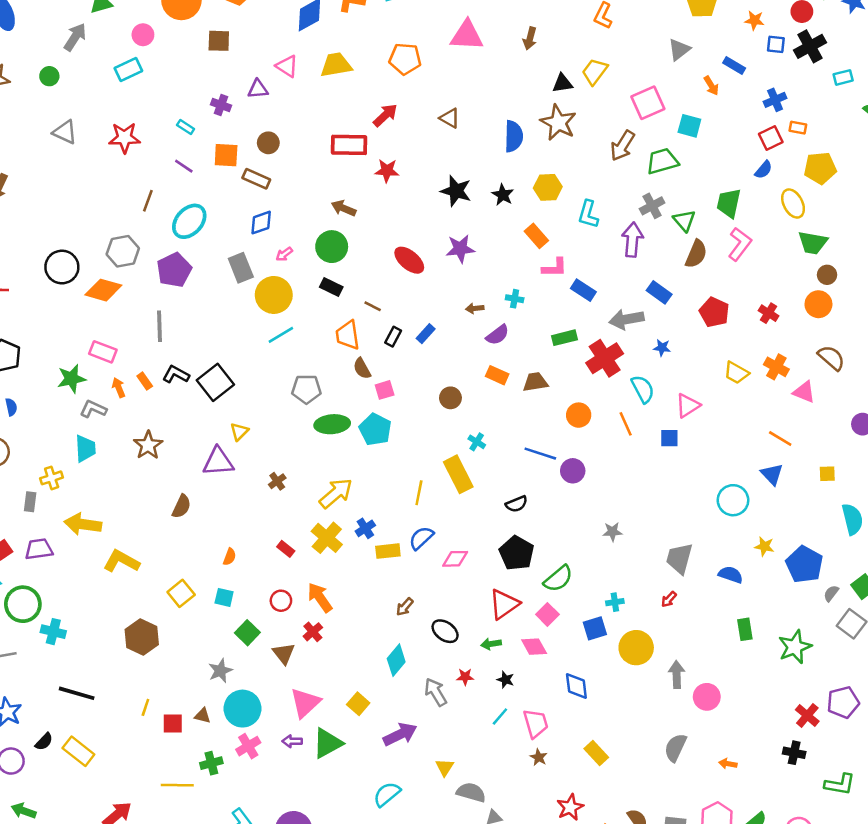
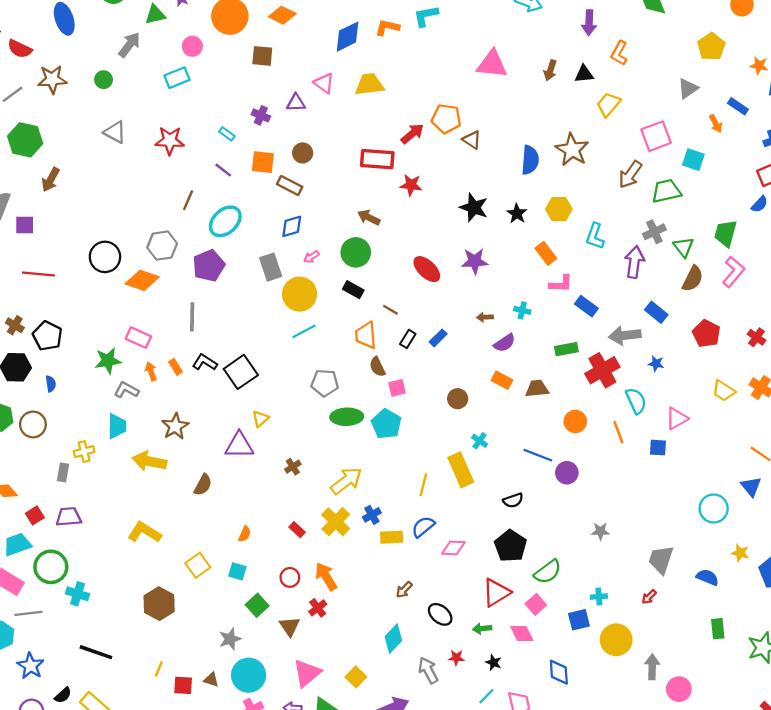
orange pentagon: (405, 59) -> (446, 119), moved
black triangle: (562, 83) -> (584, 74), moved
yellow arrow: (83, 524) -> (149, 461), moved

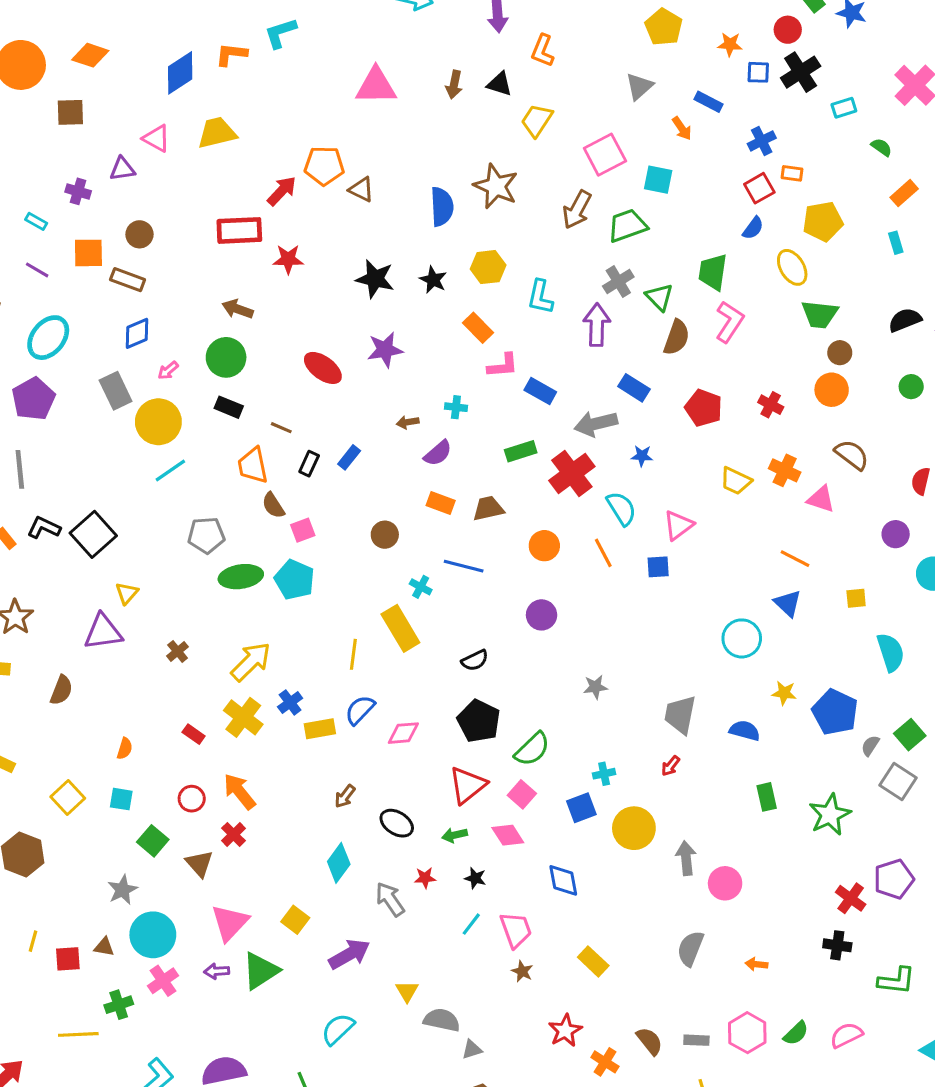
black triangle: (584, 74) -> (500, 84), turned 30
blue line: (538, 455) -> (464, 566), moved

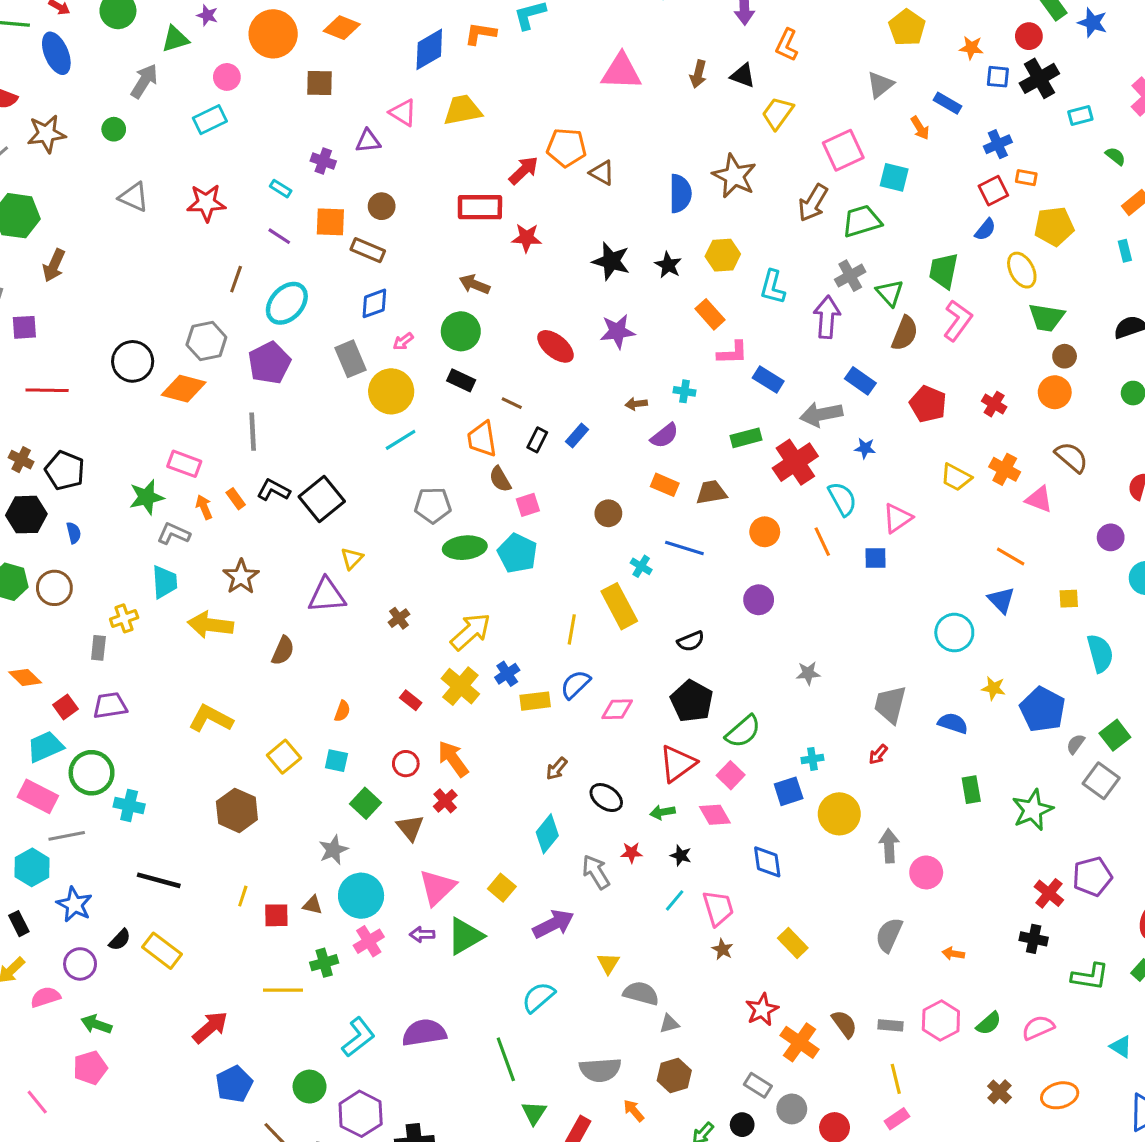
orange cross: (605, 1062) -> (800, 1042), size x1.4

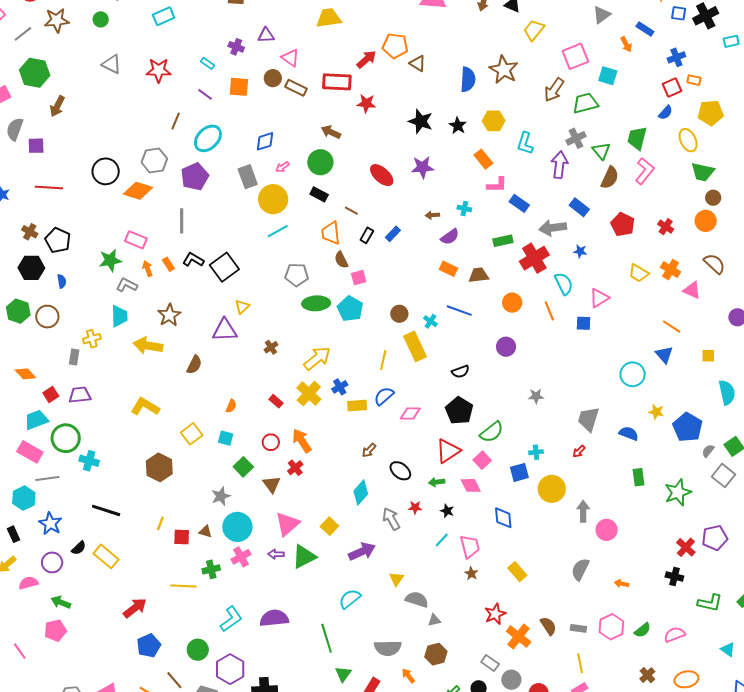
pink triangle: (403, 113) -> (290, 58), moved
brown rectangle: (368, 250) -> (296, 88), moved
brown circle: (608, 513) -> (399, 314), moved

